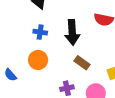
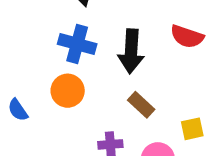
blue cross: (40, 32) -> (77, 44), size x1.5

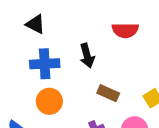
black arrow: (131, 51) -> (87, 56), size x0.7

